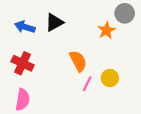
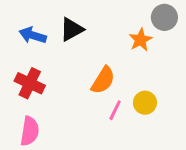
orange semicircle: (78, 61) -> (103, 80), turned 60

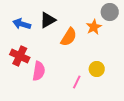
orange semicircle: (103, 80) -> (69, 37), moved
pink line: (115, 110) -> (77, 82), moved
pink semicircle: (30, 131) -> (39, 71), moved

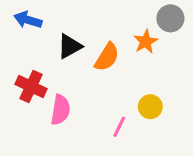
black triangle: (48, 20) -> (70, 46), moved
blue arrow: (22, 24) -> (28, 20), moved

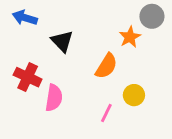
black triangle: (70, 46) -> (62, 41), turned -45
orange semicircle: (107, 57) -> (106, 66), moved

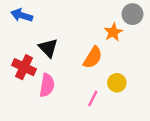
black triangle: (62, 41) -> (48, 48), moved

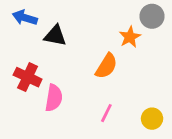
black triangle: (48, 48) -> (55, 36), moved, turned -35
yellow circle: (117, 83) -> (152, 119), moved

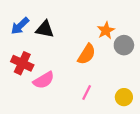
gray circle: (152, 16) -> (124, 45), moved
blue arrow: (25, 18) -> (20, 26), moved, turned -60
pink semicircle: (54, 98) -> (44, 80), turned 50

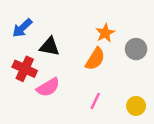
black triangle: (45, 29) -> (49, 47), moved
orange star: (106, 30) -> (105, 33), moved

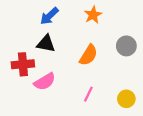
blue arrow: (22, 28) -> (49, 16), moved
orange star: (105, 33) -> (93, 15), moved
red cross: (25, 69) -> (23, 64), turned -30

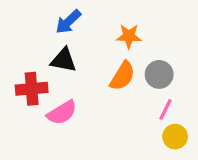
orange star: (93, 15) -> (129, 36), moved, turned 30
gray circle: (126, 46) -> (159, 74), moved
pink line: (88, 94) -> (165, 109), moved

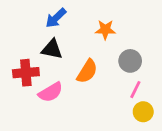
orange semicircle: (122, 76) -> (87, 71), moved

